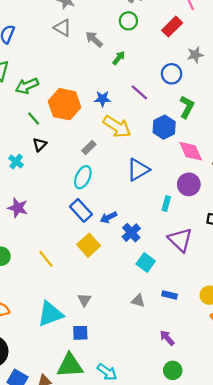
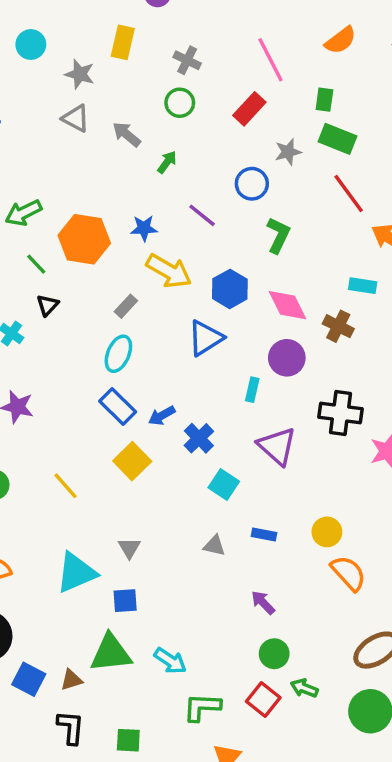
blue hexagon: (164, 127) -> (230, 289), moved

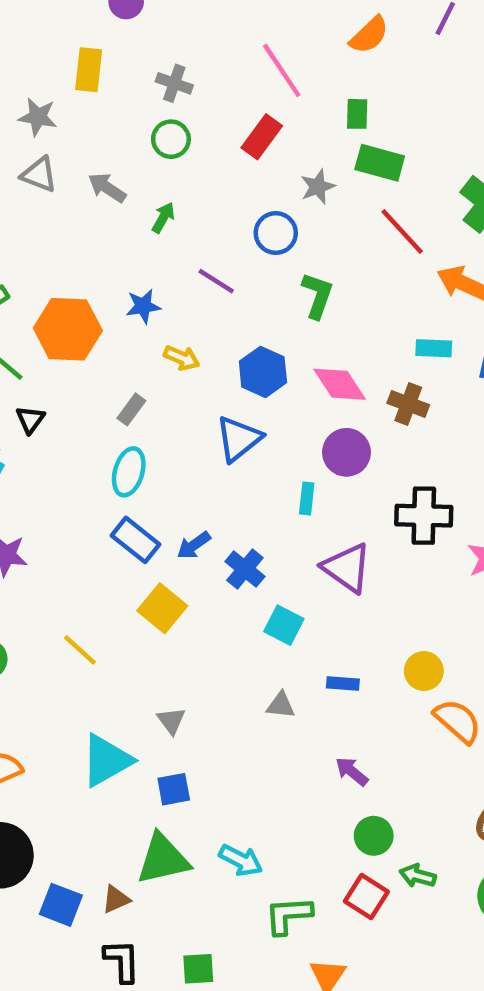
yellow arrow: (169, 271) -> (182, 358), size x0.6

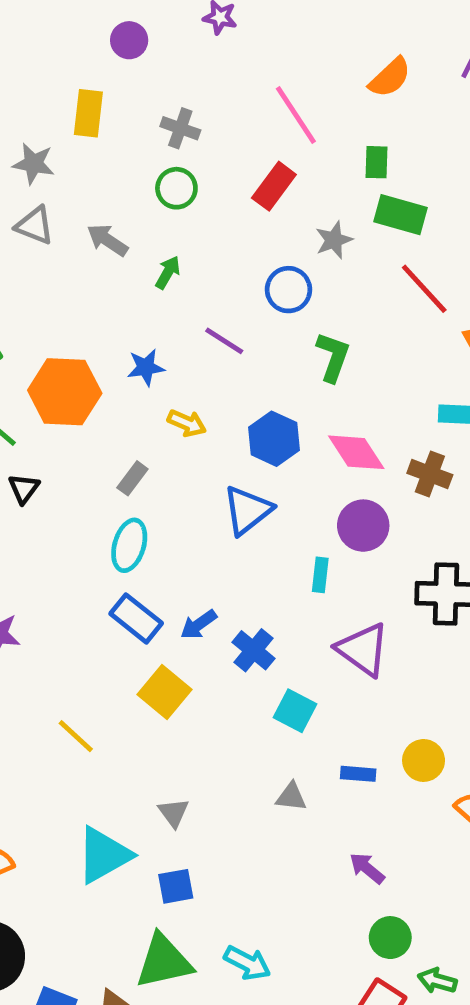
yellow circle: (424, 671) -> (424, 760), moved

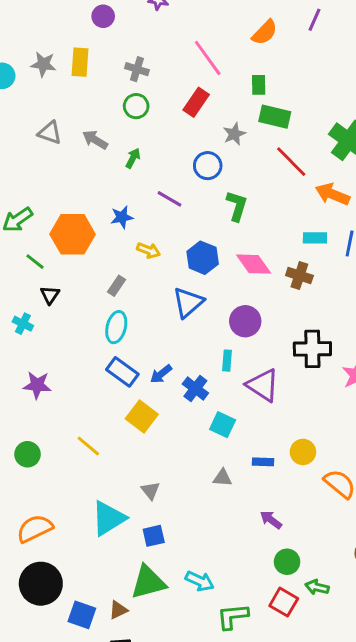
gray star: (34, 164) -> (43, 64), moved
purple circle: (363, 526) -> (245, 321), moved
cyan rectangle: (320, 575) -> (227, 361), moved

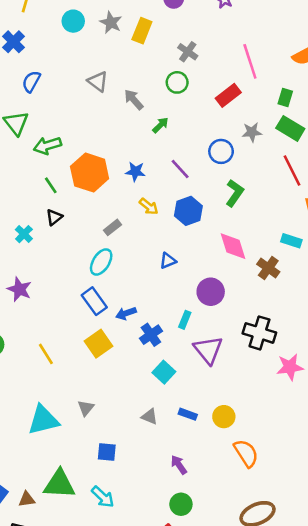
blue hexagon: (203, 258) -> (188, 211), moved
blue triangle: (188, 302) -> (168, 261), size x0.6
blue square: (154, 536) -> (107, 452), moved

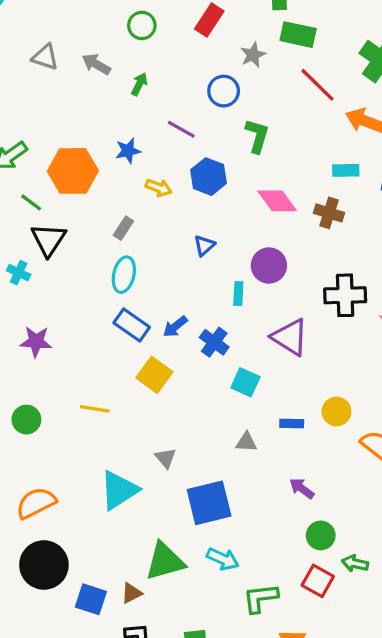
black triangle: (54, 217) -> (49, 240), size x1.6
cyan rectangle: (185, 320) -> (238, 294), moved
yellow line: (46, 354) -> (95, 409), turned -30
blue square: (107, 452) -> (209, 503), size x1.8

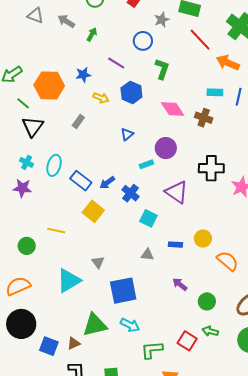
cyan cross: (19, 273) -> (27, 162), moved
cyan ellipse: (124, 275) -> (54, 165), moved
cyan rectangle: (238, 294) -> (146, 164), turned 64
green circle: (26, 420) -> (27, 246), moved
green circle: (321, 535) -> (207, 301), moved

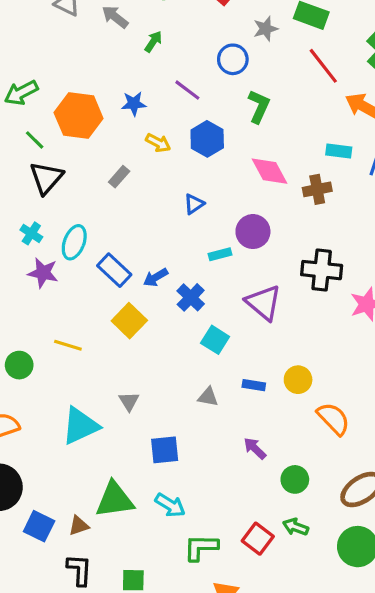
brown cross: (204, 118) -> (317, 189), turned -36
purple star: (22, 188) -> (43, 273), moved
blue square: (123, 291) -> (165, 450), size x0.7

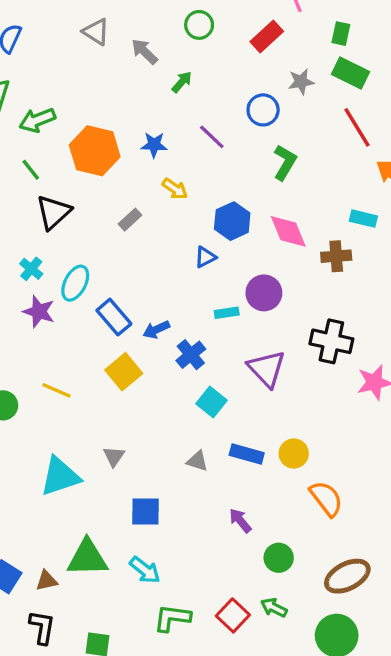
blue hexagon: (207, 139) -> (232, 221), moved
green line: (35, 140) -> (31, 170), moved
blue rectangle: (254, 385) -> (247, 454), size x1.4

